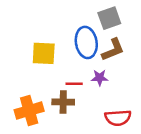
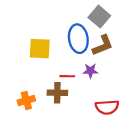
gray square: (109, 18) -> (99, 17), turned -30
orange cross: (29, 111) -> (26, 101), size x0.7

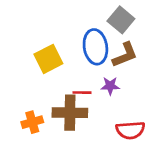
yellow square: (40, 49) -> (48, 59), turned -30
brown cross: (57, 93) -> (70, 113), size x1.4

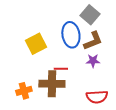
purple star: (110, 86) -> (93, 61), moved

